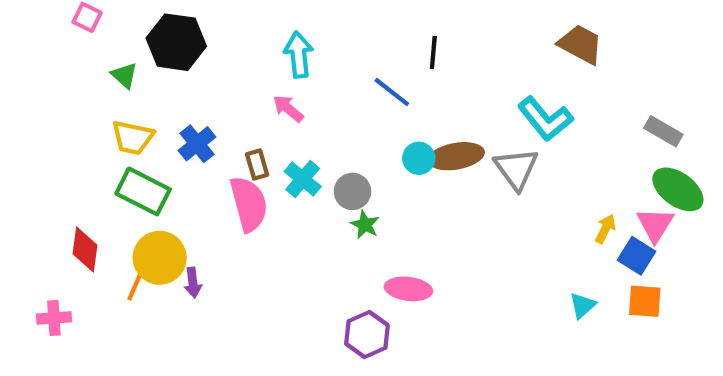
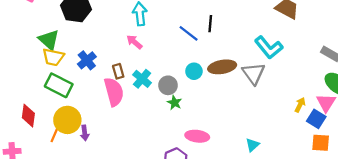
black line: (433, 53) -> (210, 24), moved
green triangle: (124, 75) -> (49, 40), moved, size x1.5
cyan circle: (419, 158) -> (194, 71), moved
cyan triangle: (583, 305) -> (252, 145), moved

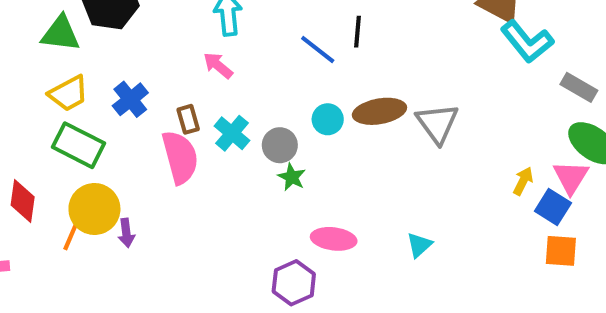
green triangle: (49, 40) -> (61, 34), moved, turned -35
cyan L-shape: (269, 47) -> (527, 42), moved
yellow trapezoid: (53, 57) -> (69, 93), turned -40
cyan triangle: (252, 145) -> (419, 245), moved

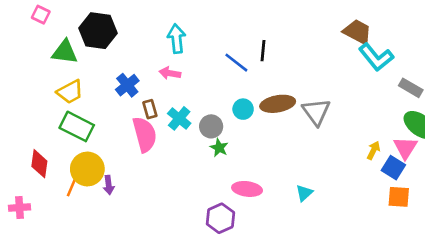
pink arrow: (218, 65) -> (170, 73), turned -30
blue cross: (130, 99) -> (127, 85), moved

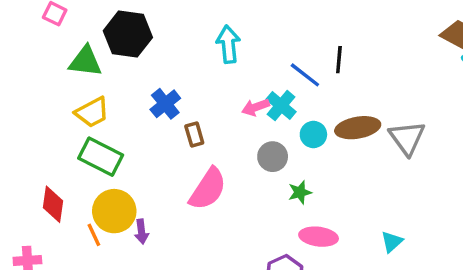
pink arrow: (170, 73) -> (256, 107), moved, turned -30
cyan cross: (179, 118) -> (281, 106), moved
pink semicircle: (145, 134) -> (208, 189), moved, turned 48
green star: (219, 148) -> (300, 192), moved, turned 30
orange line: (71, 188) -> (94, 235), turned -48

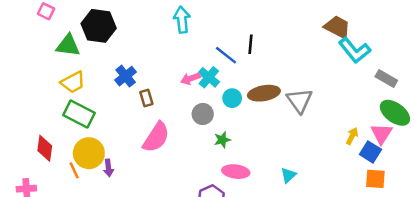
cyan arrow: (228, 44) -> (182, 20), moved

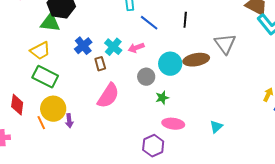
green triangle: (68, 45) -> (50, 23), moved
blue line: (226, 55) -> (149, 23), moved
cyan cross: (209, 77) -> (113, 47), moved
cyan circle: (232, 98) -> (170, 64), size x1.5
gray triangle: (299, 101) -> (225, 44), moved

